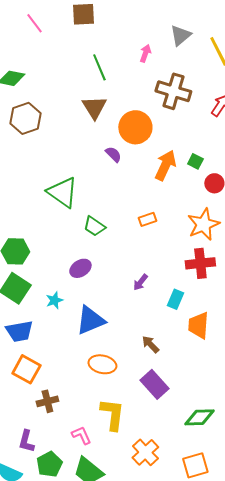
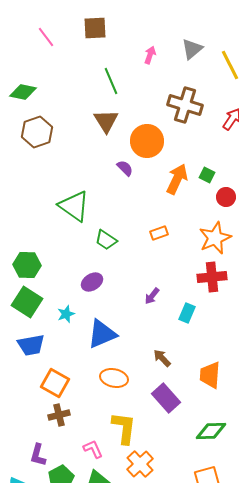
pink arrow: (145, 53) -> (150, 55), moved
orange trapezoid: (198, 325) -> (210, 375), moved
orange square: (26, 369) -> (55, 383), moved
orange cross: (145, 452) -> (140, 464), moved

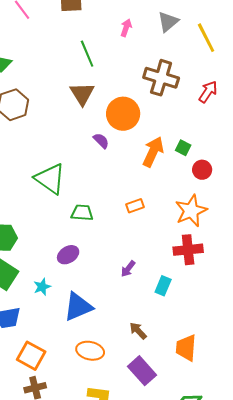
green trapezoid: (106, 240) -> (82, 213), turned 150

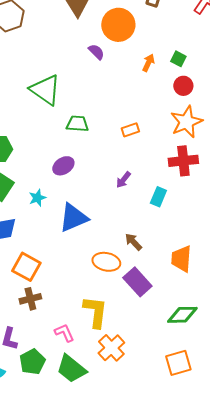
orange arrow: (153, 152) -> (148, 63), size x0.6
red circle: (202, 170) -> (183, 86), moved
orange rectangle: (135, 206) -> (130, 130), moved
orange ellipse: (90, 351) -> (106, 262), moved

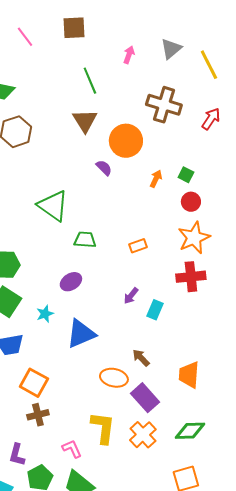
cyan rectangle: (158, 197) -> (155, 310), moved
orange cross: (111, 348) -> (143, 435), moved

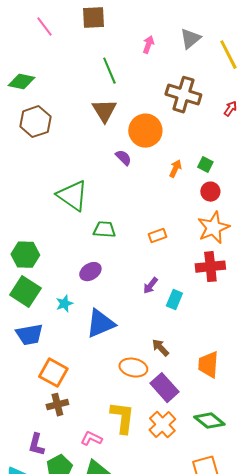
red arrow: (211, 119) -> (230, 109), size x0.7
green diamond: (190, 431) -> (209, 421), turned 40
pink L-shape: (72, 449) -> (91, 439), turned -40

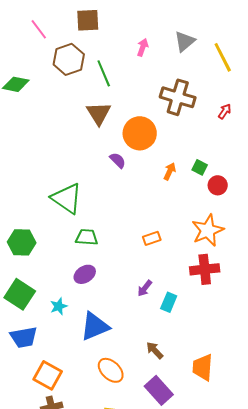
brown hexagon: (35, 122) -> (69, 59), moved
red circle: (210, 192) -> (218, 185), moved
green trapezoid: (104, 230) -> (87, 237), moved
green hexagon: (25, 255) -> (22, 242), moved
orange ellipse: (133, 368) -> (111, 370), moved, turned 32

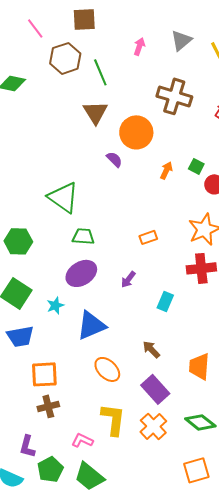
purple ellipse: (85, 274) -> (81, 273), size x1.4
purple arrow: (145, 288) -> (128, 279), moved
orange square: (48, 375) -> (44, 374), turned -32

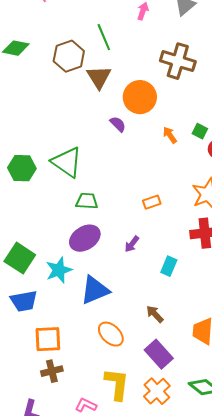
brown hexagon: (65, 58) -> (69, 56), moved
orange arrow: (166, 170) -> (170, 135), turned -60
green hexagon: (18, 241) -> (22, 168), moved
cyan star: (55, 305) -> (59, 270), size x1.5

